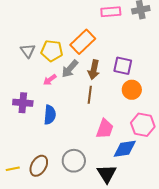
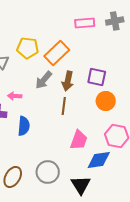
yellow pentagon: (52, 51) -> (28, 48), moved
pink arrow: (50, 80) -> (15, 96), moved, turned 40

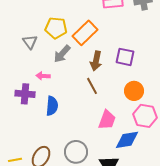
gray arrow: (44, 80) -> (62, 54), moved
orange circle: (106, 101) -> (134, 91), moved
brown line: (64, 106) -> (92, 86), turned -36

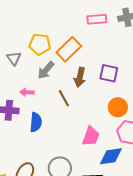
brown line: (92, 86) -> (64, 98), moved

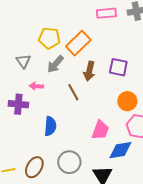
gray triangle: (14, 58) -> (23, 61), moved
blue semicircle: (36, 122) -> (50, 126), moved

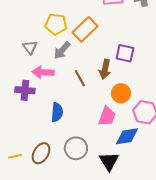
brown arrow: (89, 71) -> (105, 69), moved
pink arrow: (36, 86) -> (43, 72), size x1.5
orange circle: (127, 101) -> (121, 93), moved

